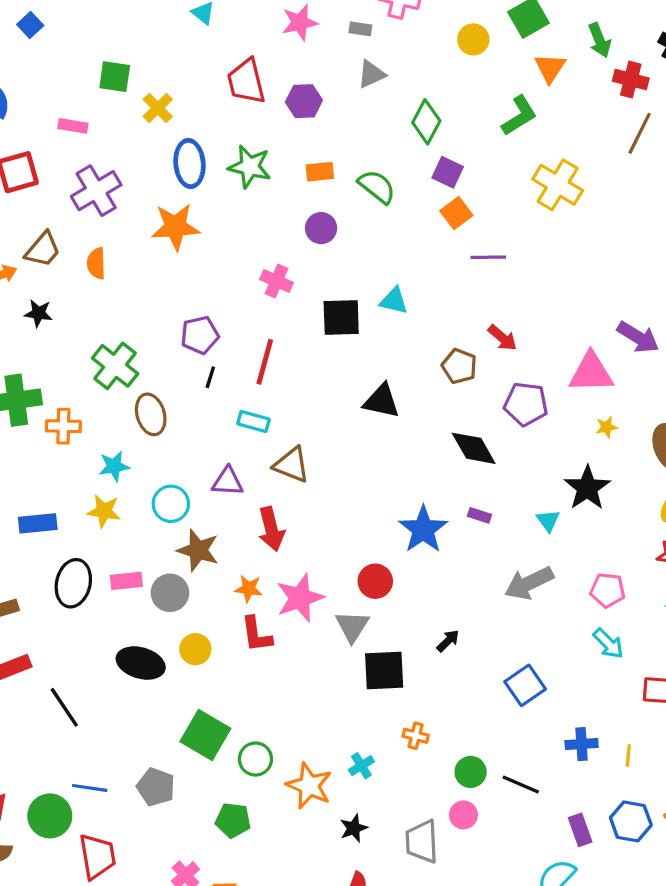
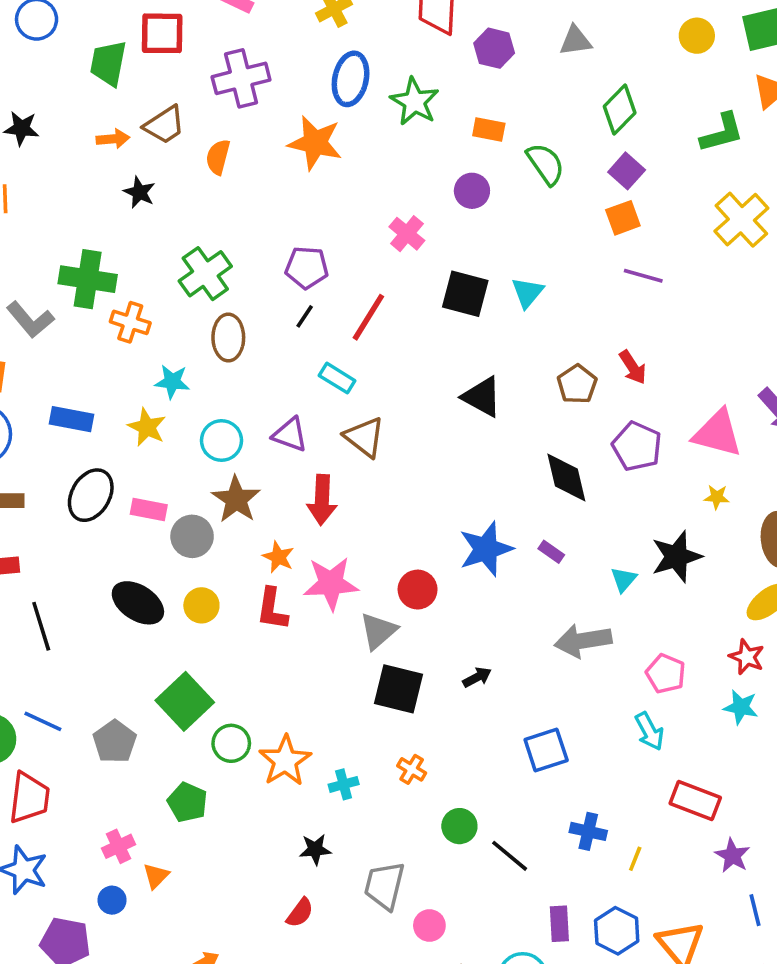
cyan triangle: (394, 301) -> (527, 292), turned 40
orange star: (309, 786) -> (285, 761), moved
pink circle: (463, 815) -> (429, 926), moved

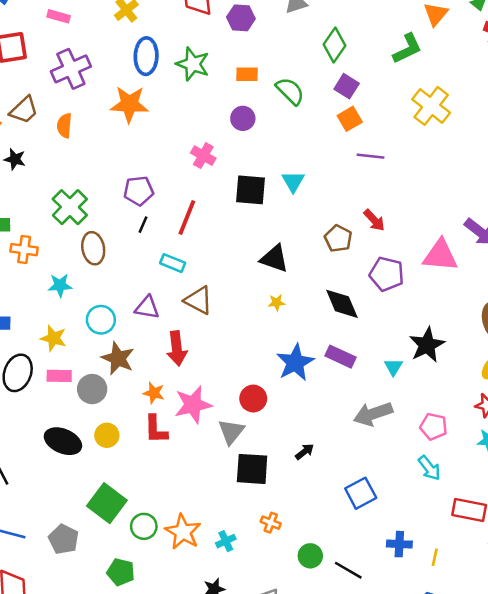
yellow star: (147, 427) -> (53, 338), moved
yellow star: (717, 497) -> (277, 303), moved
purple rectangle: (551, 552) -> (340, 357), size x1.6

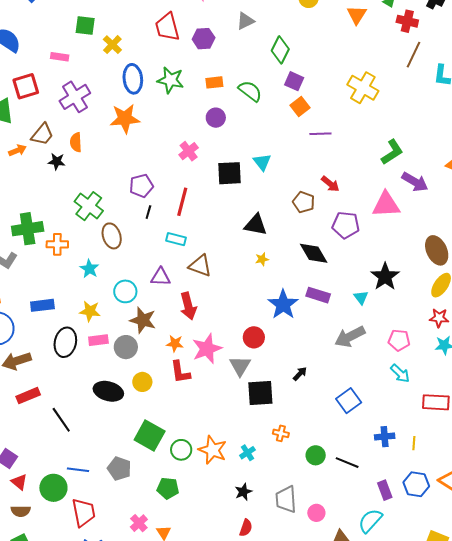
green L-shape: (407, 49) -> (392, 152), moved
pink cross: (203, 156) -> (189, 151), turned 30
black star: (15, 159) -> (57, 161), moved
cyan star: (60, 285) -> (89, 269), turned -30

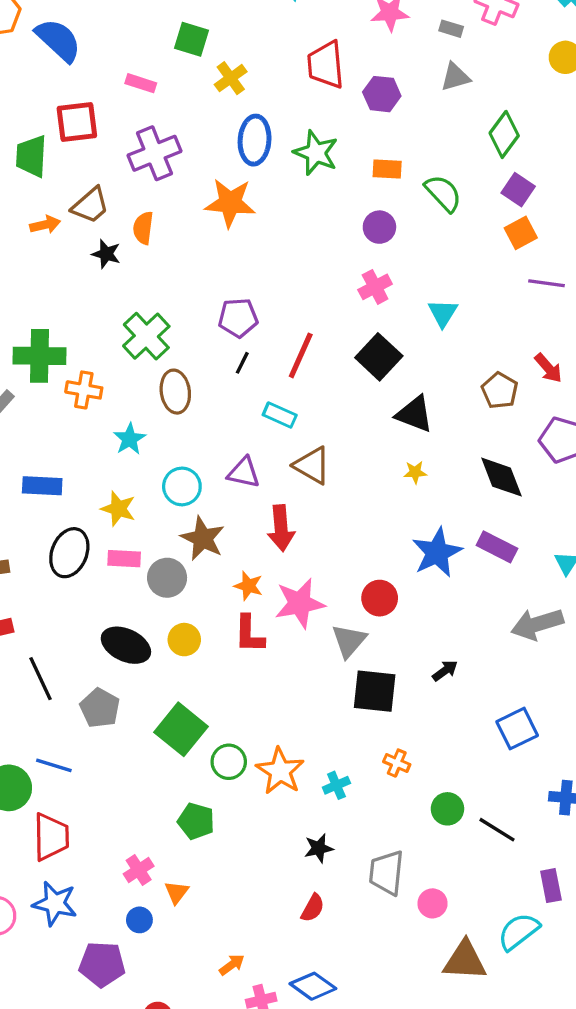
pink cross: (189, 151) -> (375, 287), moved
black square: (229, 173) -> (379, 357), moved, turned 36
gray pentagon: (119, 468) -> (100, 708), moved

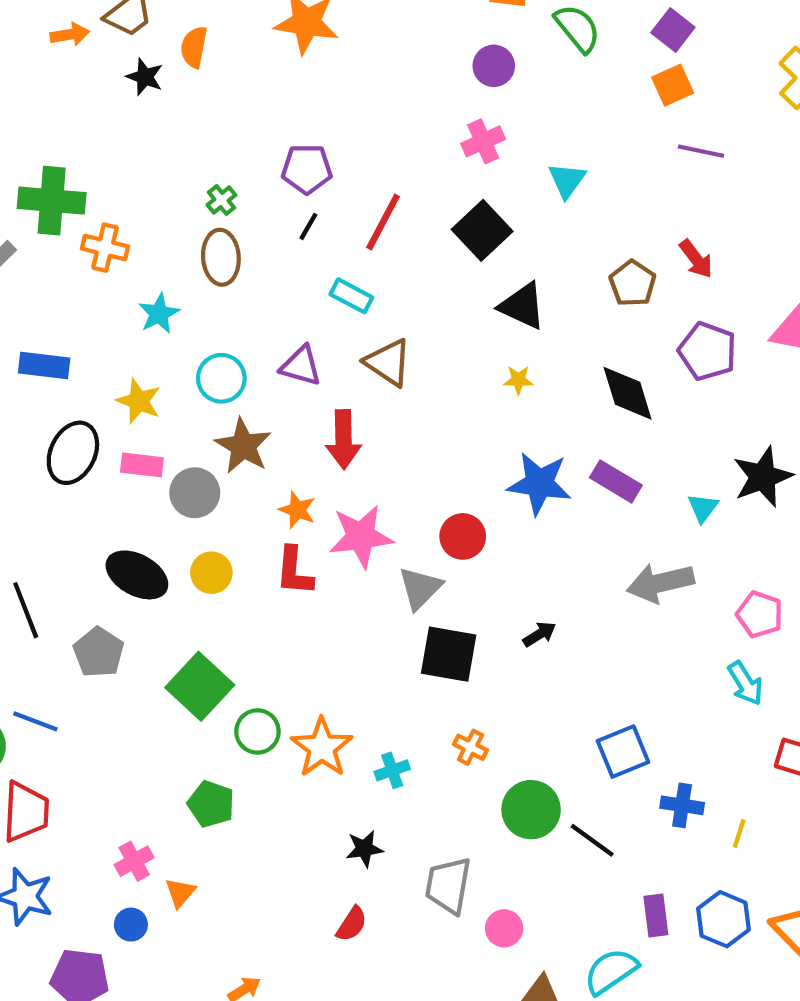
green cross: (146, 336) -> (221, 200), moved, size x0.5
blue star: (437, 552) -> (539, 483), turned 30
blue square: (517, 729) -> (623, 752), moved
green circle: (447, 809) -> (531, 810), size x1.4

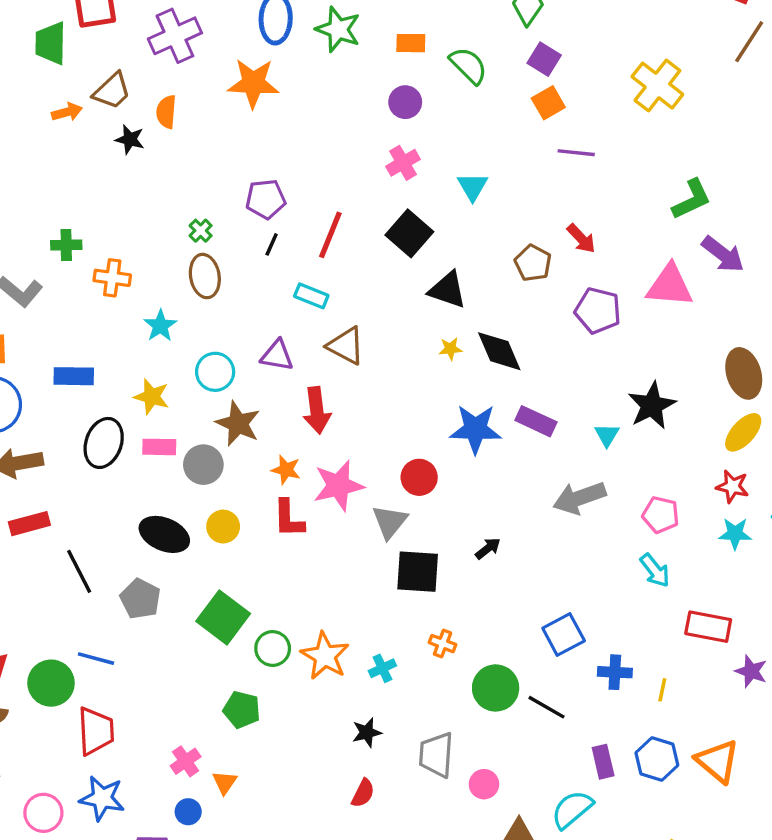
green cross: (52, 201) -> (66, 245), size x0.6
black diamond: (628, 393) -> (499, 351), moved

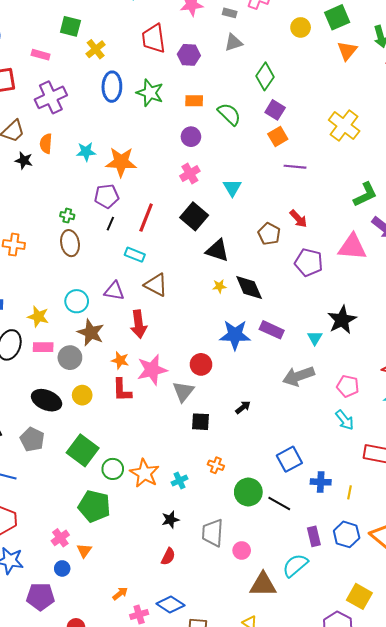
orange star: (253, 83) -> (121, 162), moved
green cross: (201, 231) -> (67, 216), turned -32
cyan star: (160, 326) -> (86, 152), moved, turned 30
black square: (418, 572) -> (200, 422), size x0.7
green pentagon: (242, 710) -> (94, 506), size x1.4

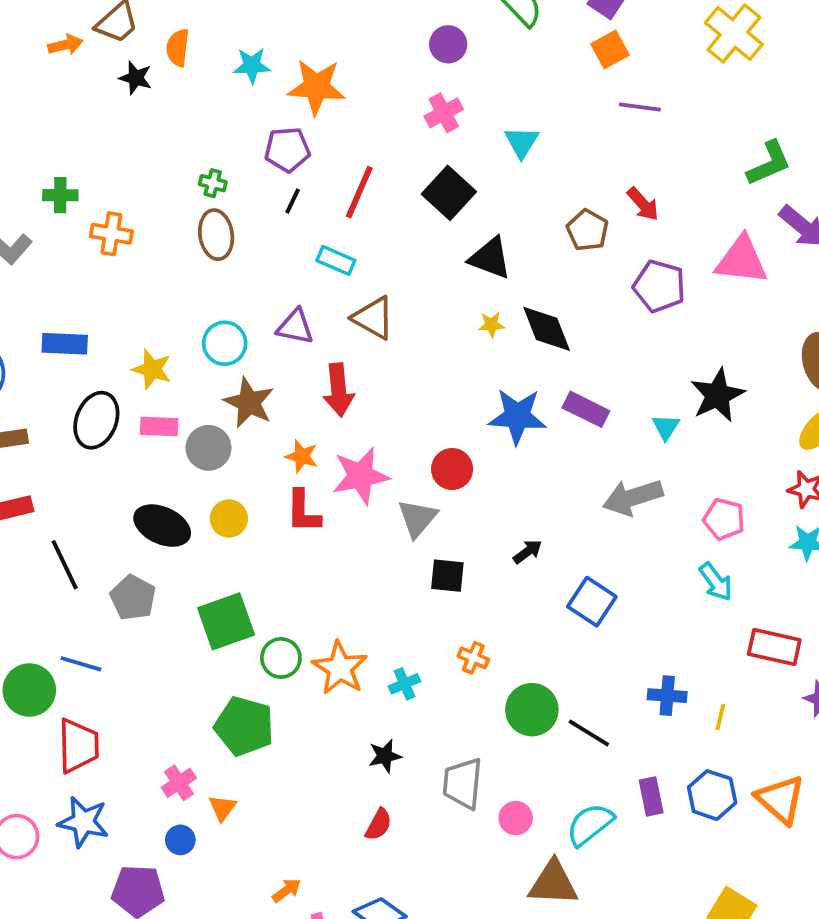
green square: (83, 450) -> (226, 621), turned 32
blue square: (289, 459) -> (592, 602), moved, turned -30
cyan semicircle: (295, 565) -> (590, 824), moved

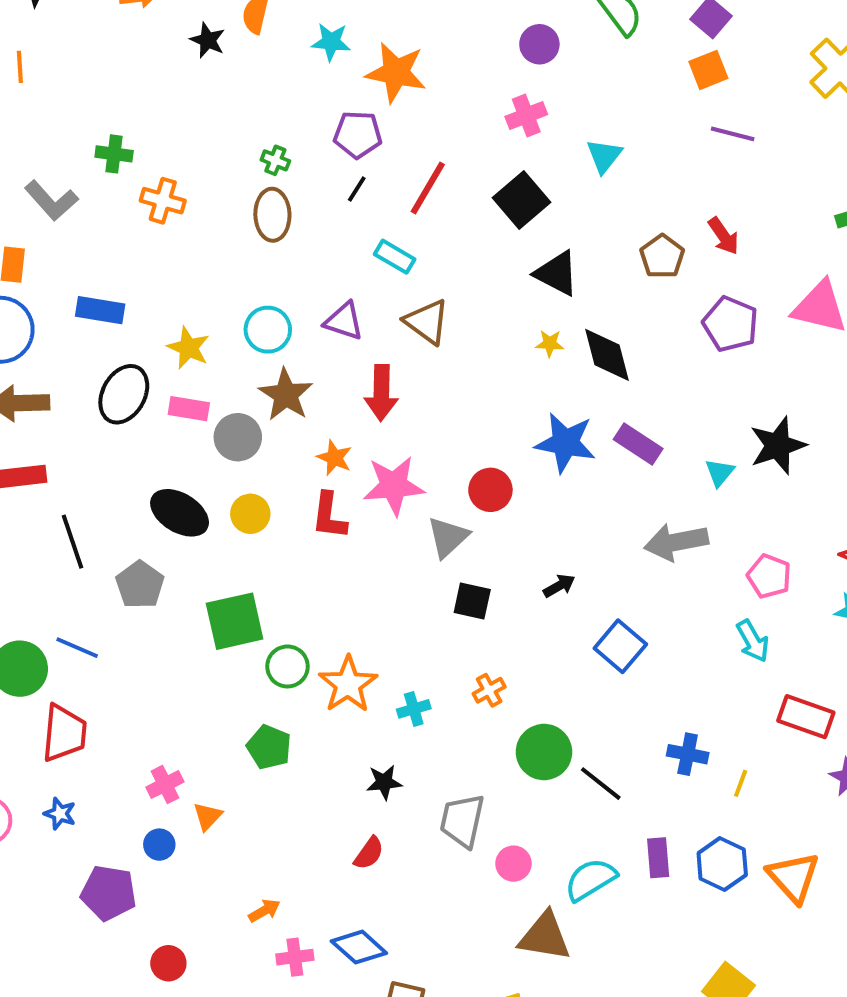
orange cross: (473, 658) -> (489, 690), turned 32
green pentagon: (244, 726) -> (269, 747), moved, size x0.7
blue star: (83, 822) -> (60, 814), size x0.6

